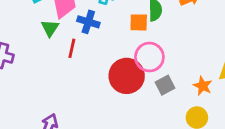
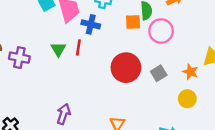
green triangle: (50, 28) -> (58, 49), moved
pink circle: (149, 57) -> (161, 31), moved

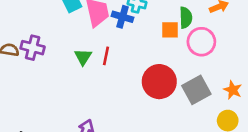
blue cross: (91, 24) -> (122, 17), moved
purple cross: (19, 58) -> (33, 48), moved
gray square: (159, 73) -> (196, 90), size x1.5

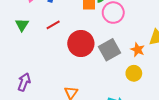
red line: (106, 56) -> (53, 25), moved, turned 48

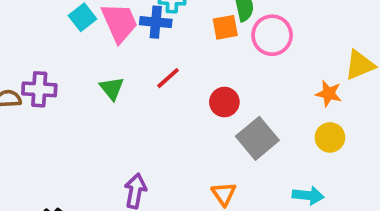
red circle: (81, 43) -> (224, 102), size x0.6
gray square: (110, 50) -> (257, 138), moved

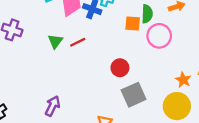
red line: (168, 78) -> (78, 42), moved
yellow circle: (330, 137) -> (177, 106), size x1.5

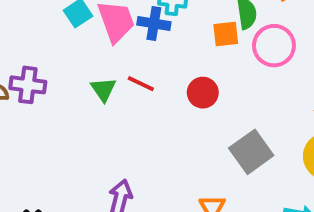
red line: (78, 42) -> (141, 84), turned 63
red circle: (120, 68) -> (203, 93), moved

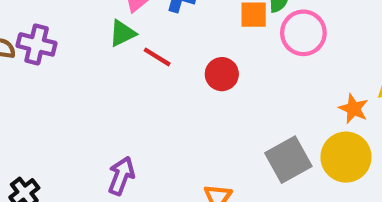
green triangle: (103, 89) -> (122, 33), moved, turned 32
gray square: (251, 152) -> (288, 160), moved

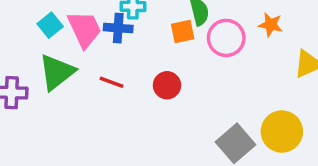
green triangle: (122, 33) -> (57, 72), moved, size x1.6
orange star: (354, 109) -> (271, 25), moved

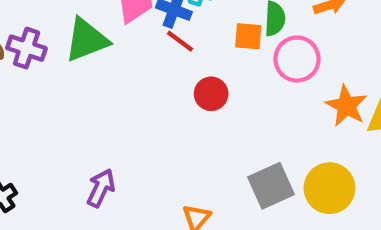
orange star: (271, 25) -> (346, 106), moved, size x1.4
red line: (111, 82) -> (180, 41), moved

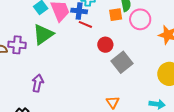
gray square: (271, 186) -> (122, 62), moved
purple arrow: (101, 188) -> (38, 83), moved

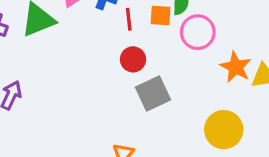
red line: (85, 24) -> (129, 19), moved, turned 48

